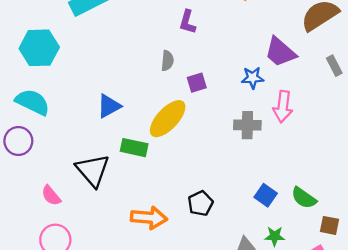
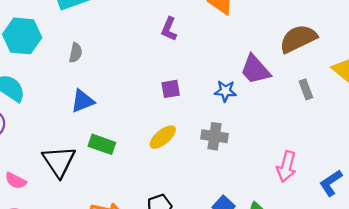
gray semicircle: (167, 61) -> (76, 53), moved
pink arrow: (283, 107) -> (286, 166), moved
yellow ellipse: (168, 119) -> (163, 137), moved, size x0.7
pink semicircle: (51, 196) -> (16, 181), turned -30

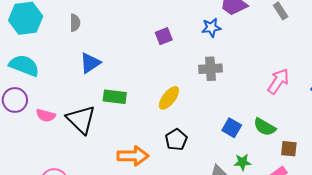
yellow ellipse: (163, 137) -> (169, 98), moved
pink arrow: (286, 166) -> (278, 81), turned -148
pink semicircle: (16, 181) -> (46, 115), moved

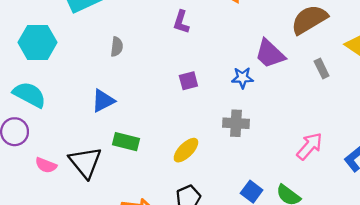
gray semicircle: (75, 23) -> (117, 47), moved
pink semicircle: (46, 115) -> (46, 165), moved

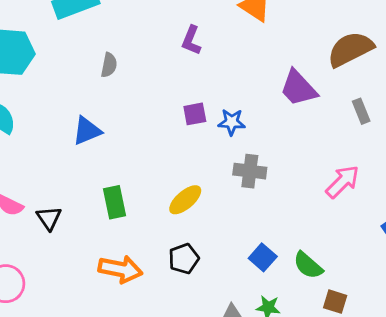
blue star: (242, 78) -> (232, 122), moved
green rectangle: (126, 142) -> (115, 202), moved, turned 60
pink arrow: (310, 146) -> (343, 182), moved
black triangle: (85, 162) -> (49, 218), moved, size x0.6

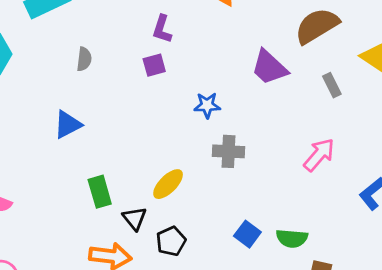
purple square: (195, 114) -> (154, 65), moved
black triangle: (49, 218) -> (135, 218), moved
green semicircle: (308, 265) -> (292, 238), turned -32

